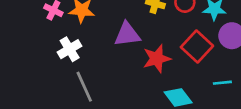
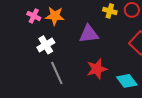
red star: (157, 59) -> (97, 69), moved

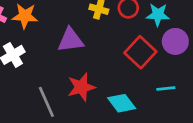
gray line: (57, 73) -> (46, 102), moved

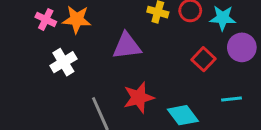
red square: (140, 52) -> (203, 59), size x0.7

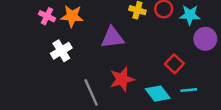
red square: (203, 59) -> (174, 64), moved
cyan line: (232, 99) -> (189, 90), moved

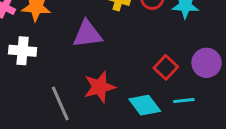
purple circle: (205, 39) -> (207, 63), moved
white cross: (61, 51) -> (23, 51), turned 36

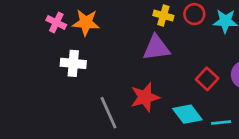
purple triangle: (87, 34) -> (156, 48), moved
cyan line: (184, 101) -> (221, 123), moved

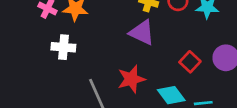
purple triangle: (156, 48) -> (142, 33), turned 32

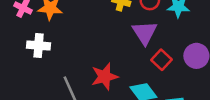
purple triangle: (142, 33) -> (145, 33), moved, turned 32

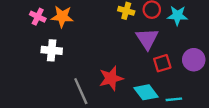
red square: (161, 60) -> (162, 63), turned 30

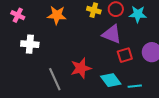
orange star: (62, 17) -> (57, 15), moved
purple triangle: (147, 39) -> (112, 34), turned -35

